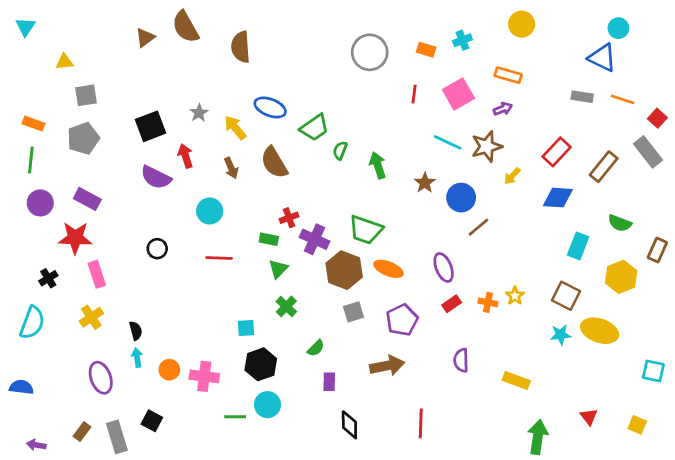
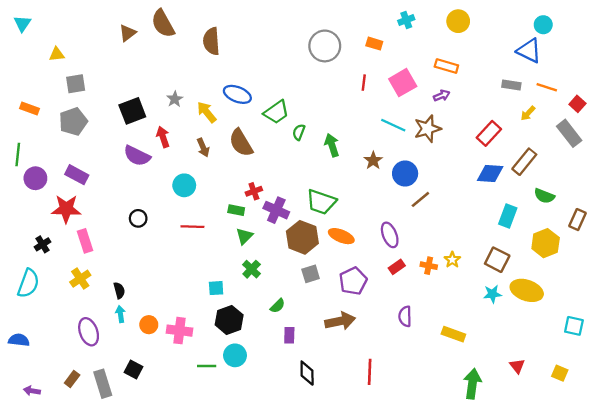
cyan cross: (462, 40) -> (406, 20), moved
green line: (31, 160) -> (18, 155), moved
brown rectangle: (604, 167) -> (524, 162), moved
yellow arrow: (512, 176) -> (528, 113), moved

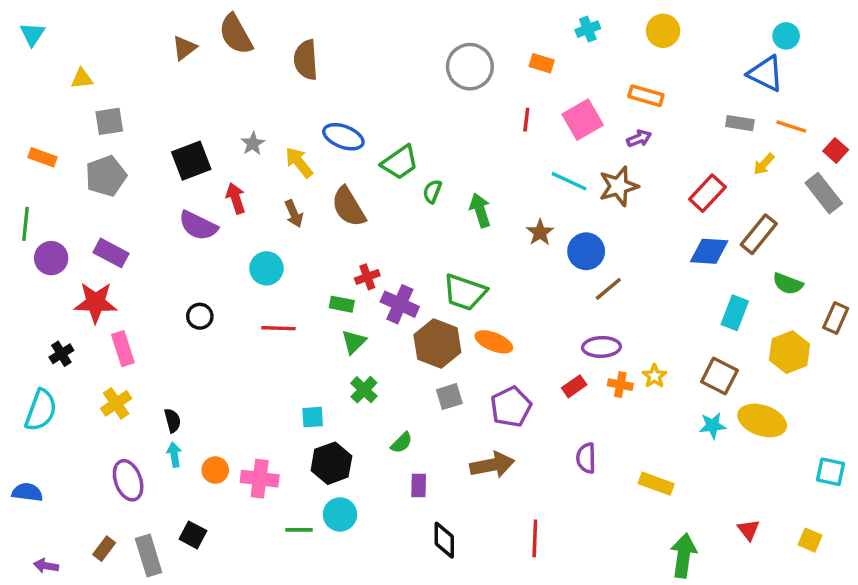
purple ellipse: (390, 235) -> (601, 347), moved, turned -70

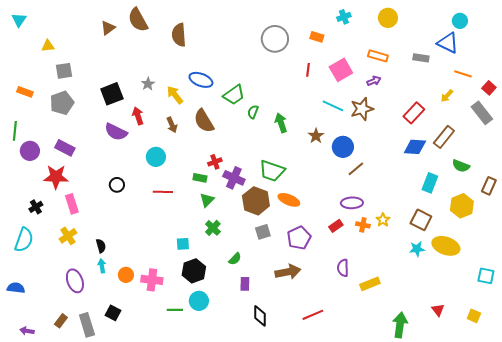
gray rectangle: (740, 123) -> (421, 58), moved
yellow rectangle: (656, 484) -> (370, 284), moved, turned -42
red line: (535, 538) -> (313, 315), turned 65

